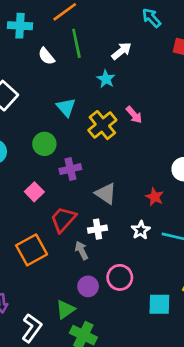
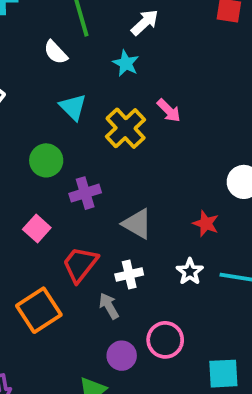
white semicircle: (46, 56) -> (56, 52), moved

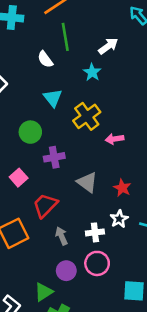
pink arrow: (169, 111) -> (114, 139), moved, turned 120
red star: (206, 224) -> (122, 188), moved
white cross: (129, 274) -> (95, 232), moved

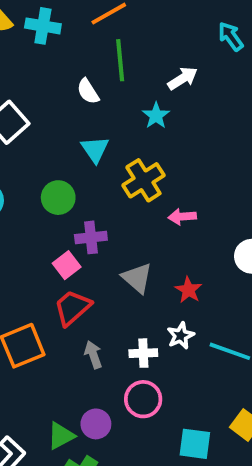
pink square: (19, 178) -> (67, 265), moved
purple circle: (66, 271) -> (96, 424), moved

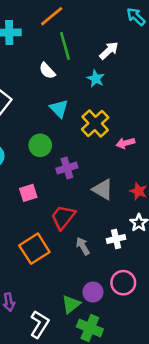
pink square: (67, 265) -> (28, 193), moved, turned 30
pink circle: (143, 399) -> (123, 283), moved

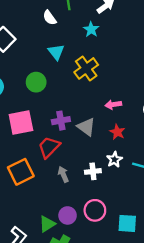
pink arrow: (125, 143) -> (113, 105), moved
purple cross: (67, 168) -> (61, 121), moved
pink square: (28, 193) -> (21, 123), size x1.6

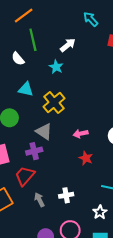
cyan triangle: (56, 52) -> (26, 89), turned -35
gray triangle: (86, 127) -> (44, 132), moved
white star: (114, 160) -> (100, 212), moved

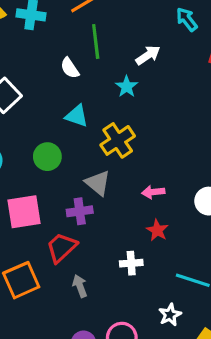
white cross: (66, 195) -> (131, 263), moved

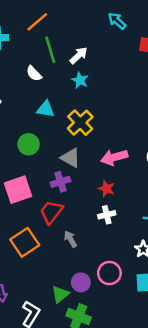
white arrow: (148, 55) -> (79, 55), moved
pink arrow: (153, 192) -> (114, 157), size x1.5
red star: (157, 230) -> (106, 189), moved

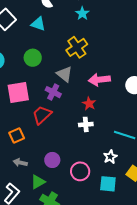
cyan triangle: (46, 109) -> (38, 24), moved
purple cross: (60, 182) -> (53, 92), turned 35
gray arrow: (70, 239) -> (20, 163), moved, turned -56
orange square: (25, 242) -> (17, 135), size x0.7
purple circle: (81, 282) -> (52, 160), moved

